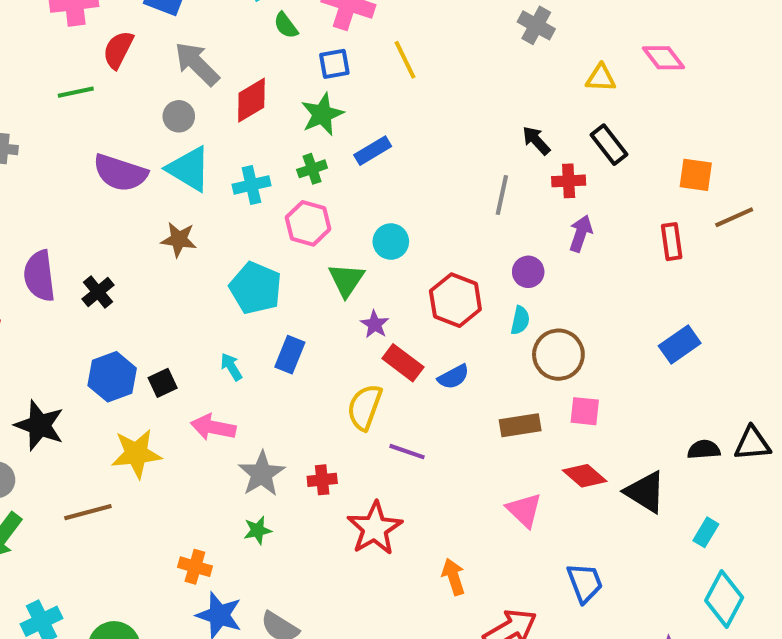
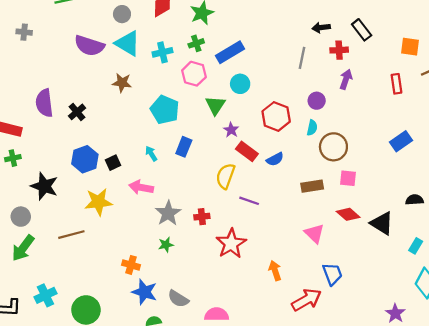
black arrow: (536, 141) -> (321, 28), turned -54
blue rectangle: (373, 151) -> (230, 52), moved, size x1.4
blue trapezoid: (585, 583) -> (332, 274), moved

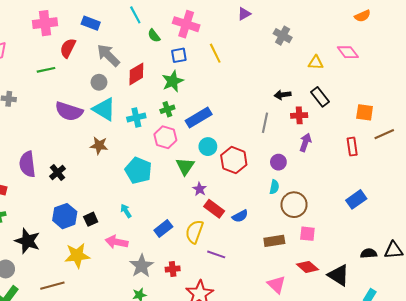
red hexagon: (276, 116) -> (234, 160), moved
blue rectangle: (184, 147) -> (163, 229), moved, turned 30

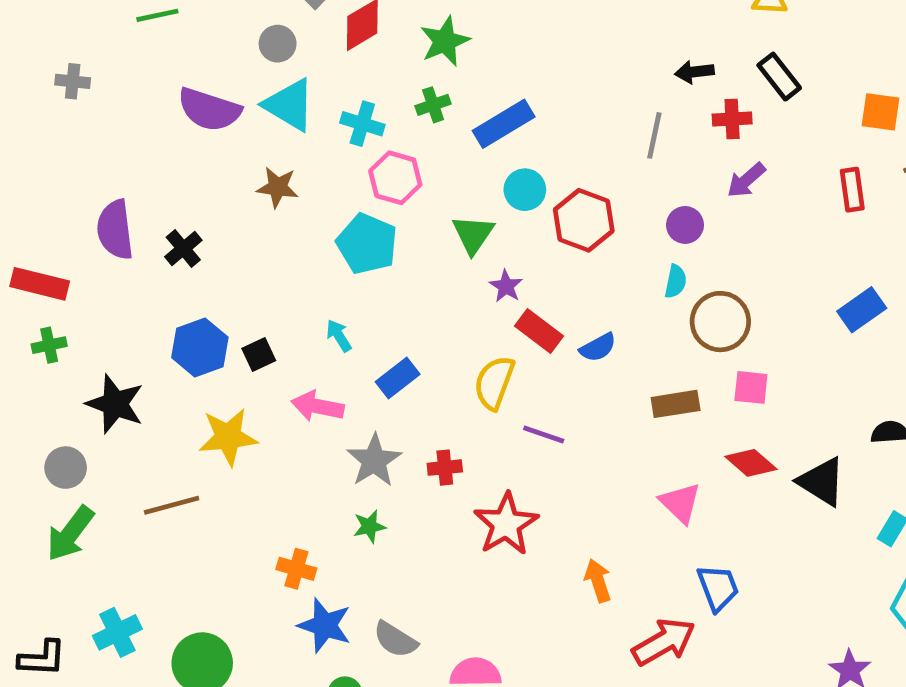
cyan cross: (136, 118) -> (362, 124), turned 30
pink hexagon: (165, 137) -> (395, 178), moved
purple arrow: (305, 142) -> (746, 180), turned -150
blue rectangle: (163, 229) -> (398, 378), moved

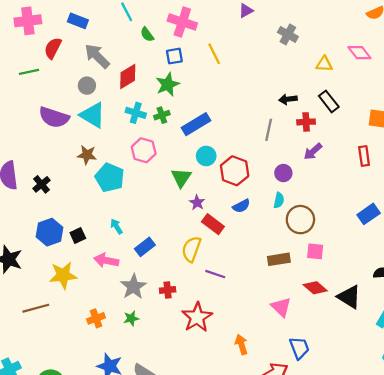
cyan cross: (362, 124) -> (136, 113), moved
cyan pentagon: (367, 244) -> (110, 178), moved
blue semicircle: (598, 347) -> (241, 206), moved
orange cross: (296, 569) -> (96, 318), moved, turned -36

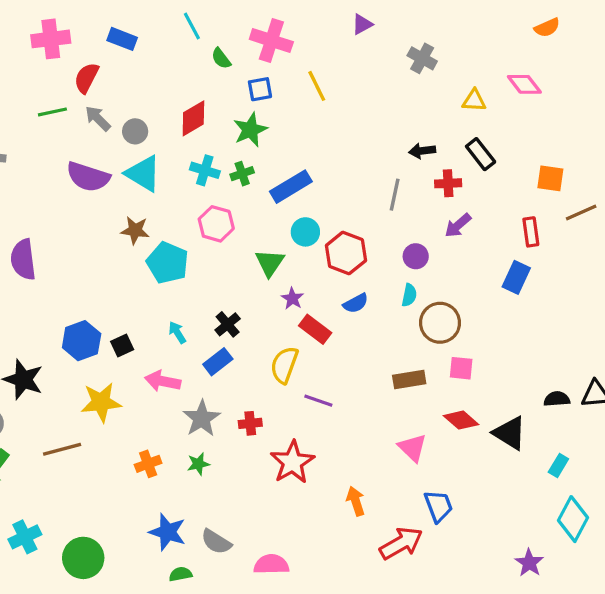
gray arrow: (97, 56) -> (98, 118), moved, size x0.7
black cross: (41, 184) -> (228, 324), moved
blue rectangle: (369, 214) -> (516, 277), moved, turned -30

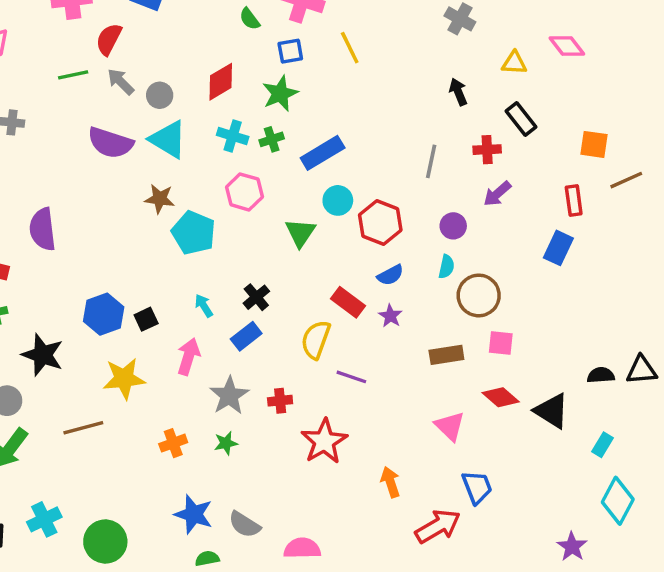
black arrow: (422, 151) -> (458, 92), moved, turned 75
purple star: (292, 298) -> (390, 316), moved
pink arrow: (163, 381) -> (188, 357), turned 96

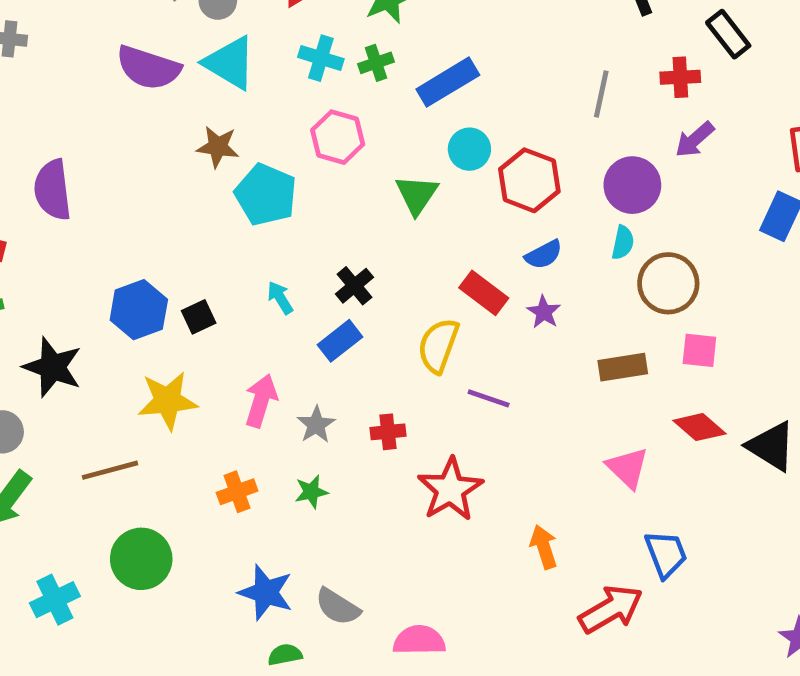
purple circle: (453, 226) -> (632, 185), size x1.5
pink arrow: (188, 357) -> (261, 401), moved
gray star: (229, 396) -> (316, 425), size x0.7
green circle: (105, 542) -> (141, 559), moved

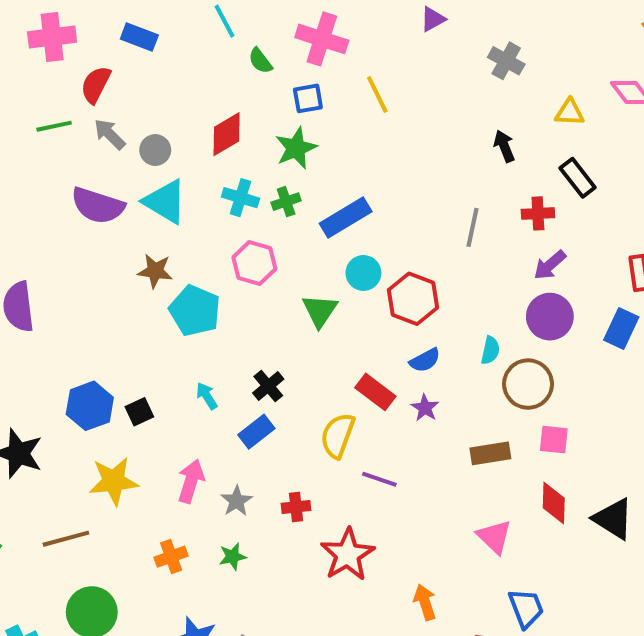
purple circle: (632, 185) -> (550, 317), moved
red diamond: (699, 427) -> (554, 503), turned 51

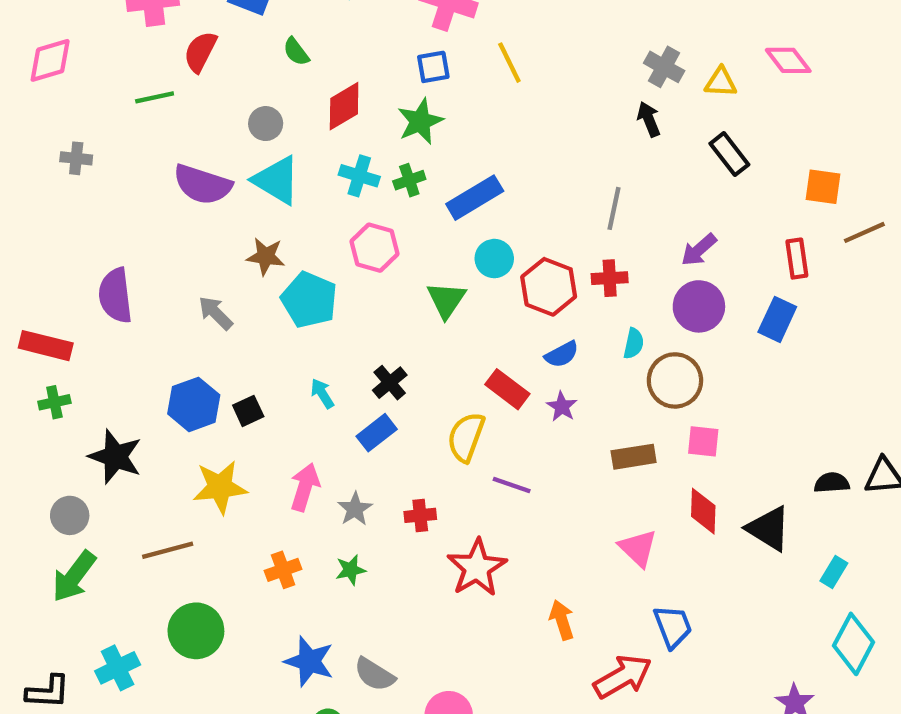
green semicircle: (260, 61) -> (296, 52), moved
gray cross: (506, 61) -> (664, 67), moved
gray arrow: (110, 134) -> (216, 313), moved
red cross: (538, 213) -> (610, 278), moved

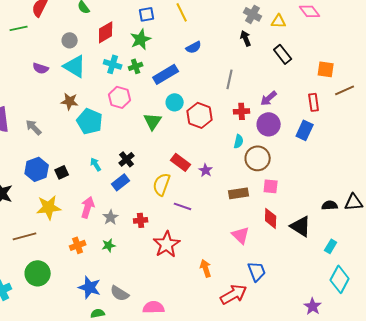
purple semicircle: (202, 184) -> (41, 68), size x0.6
red cross: (610, 278) -> (242, 111), moved
gray arrow: (216, 313) -> (34, 127), moved
blue semicircle: (562, 354) -> (194, 47), moved

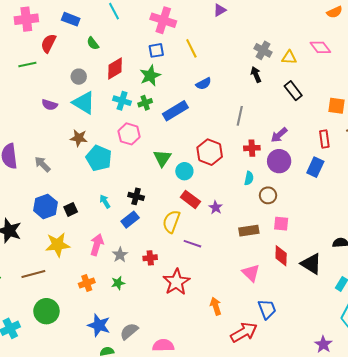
cyan circle: (175, 102) -> (184, 171), moved
brown circle: (258, 158) -> (268, 195), size x0.7
black cross: (127, 159) -> (136, 196), turned -35
gray semicircle: (120, 293) -> (129, 331), turned 108

